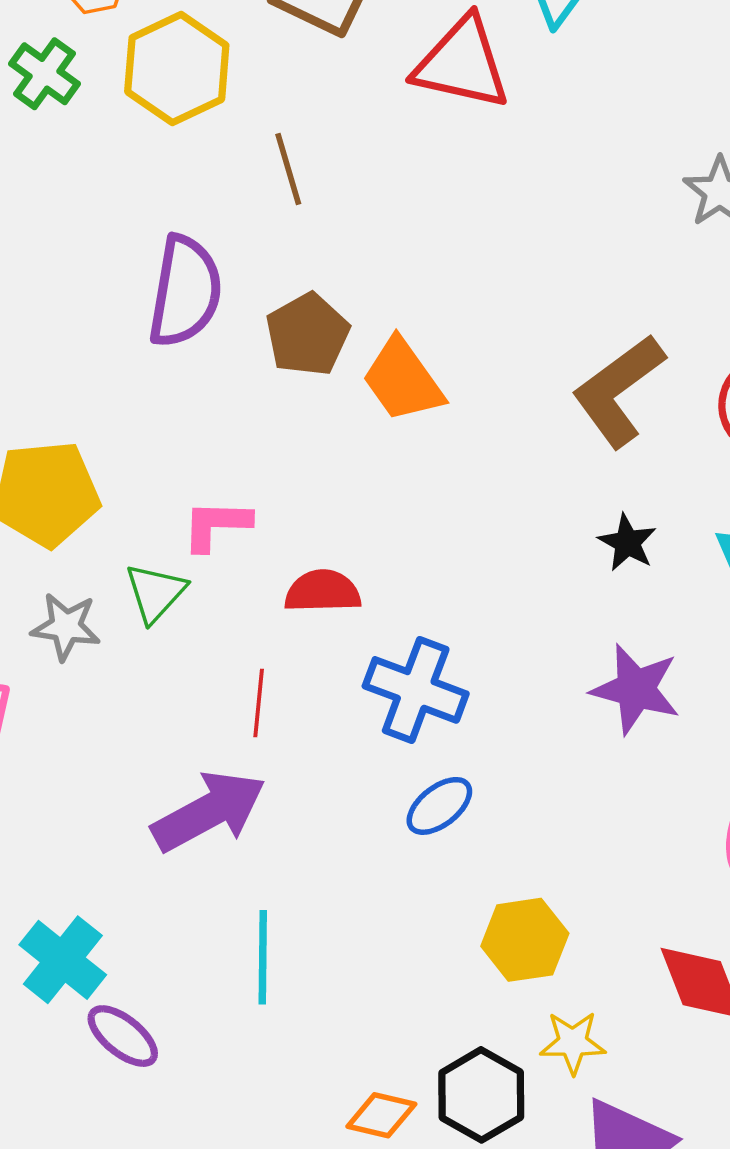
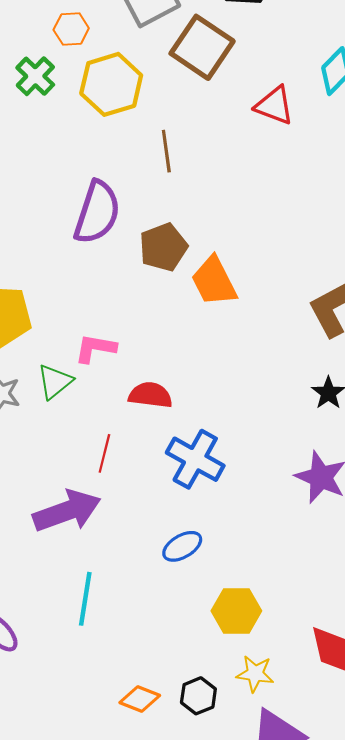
red triangle: (462, 63) -> (274, 105), size x0.7
blue ellipse: (439, 806) -> (182, 546), moved
black hexagon: (481, 1095) -> (198, 696), size x0.7

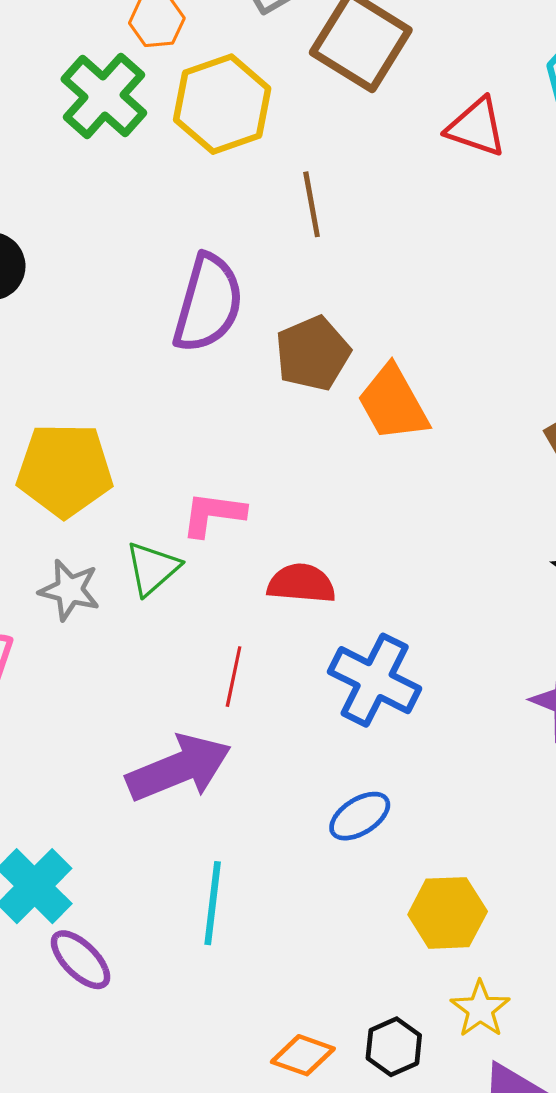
green cross: (35, 76) -> (104, 96), size x1.4
yellow star: (255, 674) -> (480, 1009), turned 30

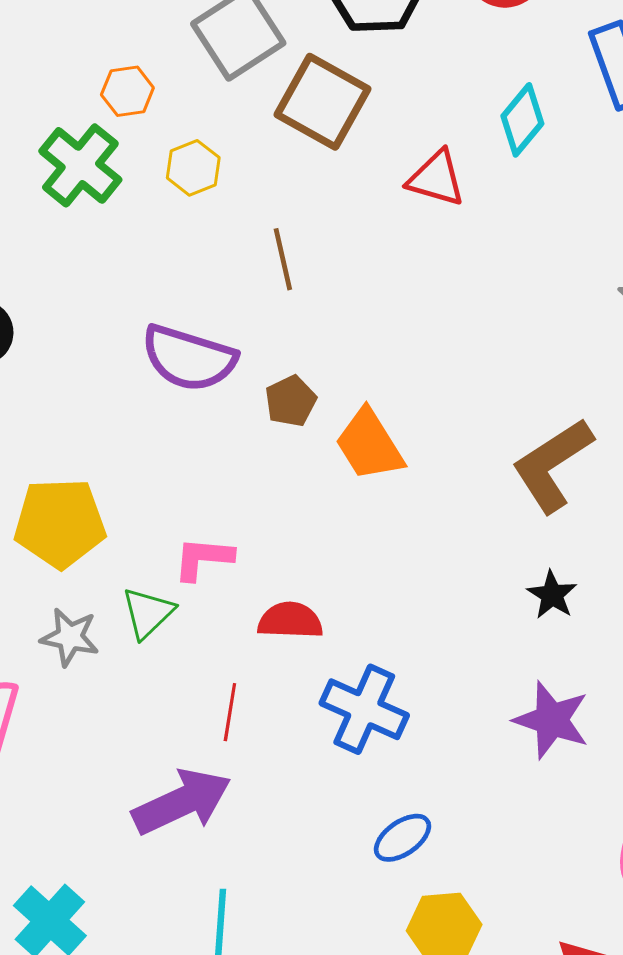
yellow hexagon: (222, 104) -> (193, 168), size x0.6
purple semicircle: (208, 303) -> (189, 358), turned 94
brown pentagon: (313, 353) -> (291, 401), size x0.7
blue ellipse: (360, 816) -> (402, 838), moved

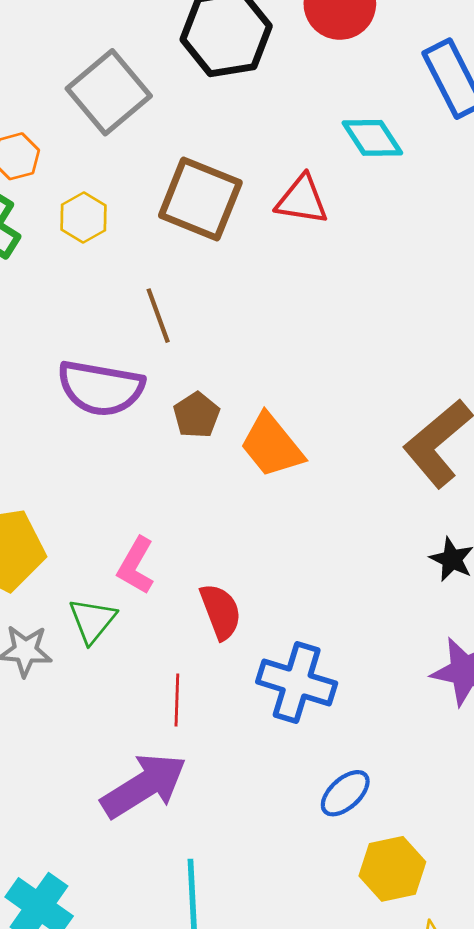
brown square: (322, 102) -> (200, 199), moved
cyan diamond: (522, 120) -> (372, 138), turned -66
brown line: (283, 259) -> (158, 316), moved
pink L-shape: (203, 559) -> (136, 566), turned -58
red semicircle: (290, 621) -> (221, 611), turned 74

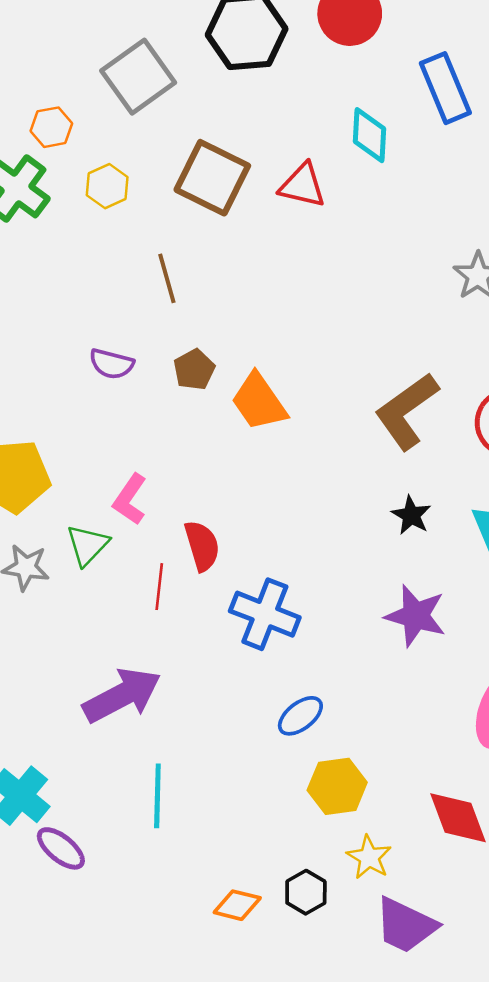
cyan diamond: (372, 138) -> (369, 135), turned 32
purple semicircle: (101, 388) -> (112, 364), moved, size x0.6
red line: (177, 700) -> (159, 587), moved

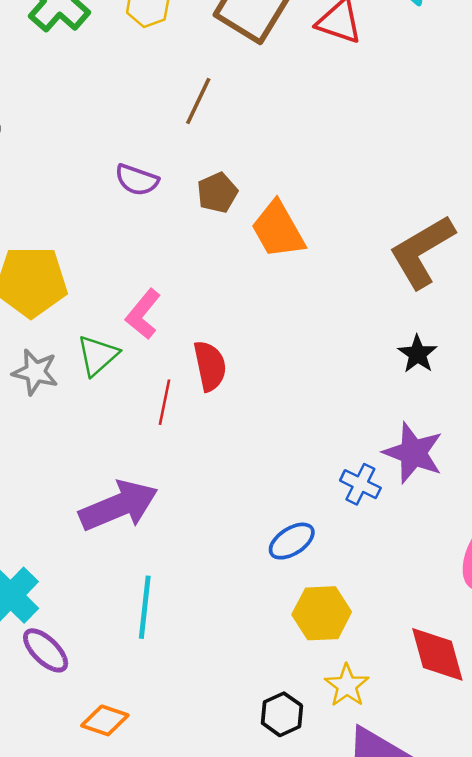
brown line: (167, 278) -> (198, 101), turned 36
blue cross: (265, 614) -> (360, 484), moved, size x0.6
orange diamond: (237, 905) -> (105, 720), moved

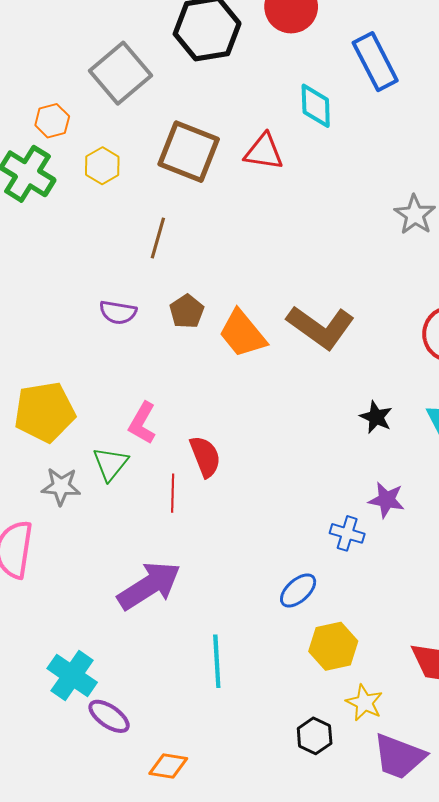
brown L-shape: (422, 251) -> (321, 327), moved, turned -104
purple star: (413, 453) -> (386, 500), size x0.7
cyan line: (145, 607) -> (217, 661), moved

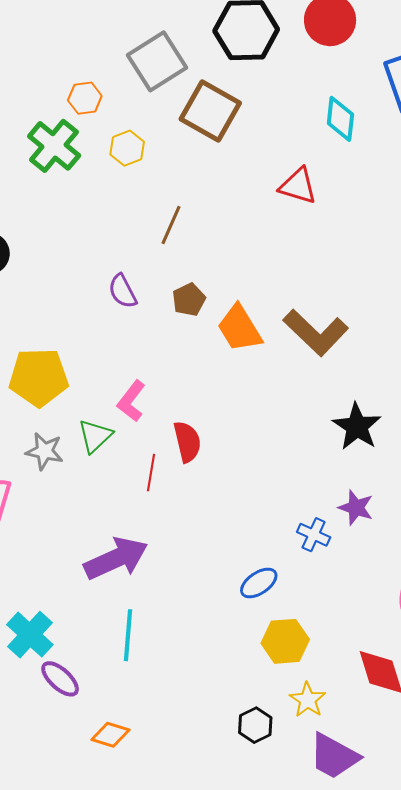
brown square: (189, 152) -> (210, 111), moved
red triangle: (264, 152) -> (298, 186), moved
purple semicircle: (118, 312) -> (123, 291), turned 45
black star: (376, 417) -> (357, 427), size x1.5
cyan line: (217, 661) -> (128, 635), moved

